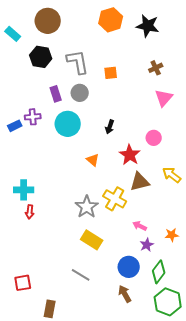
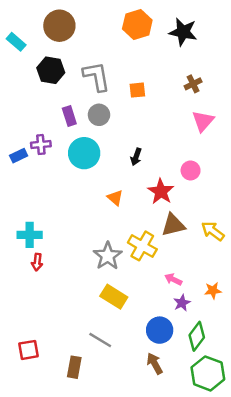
yellow arrow: (172, 175) -> (213, 231), moved
brown rectangle: (50, 309) -> (74, 367), moved

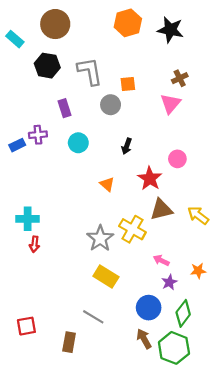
gray circle: (99, 115) -> (111, 105), moved
pink triangle: (203, 121) -> (170, 104), moved
cyan circle: (84, 153) -> (78, 143), size x0.7
green hexagon: (208, 373) -> (174, 348), moved

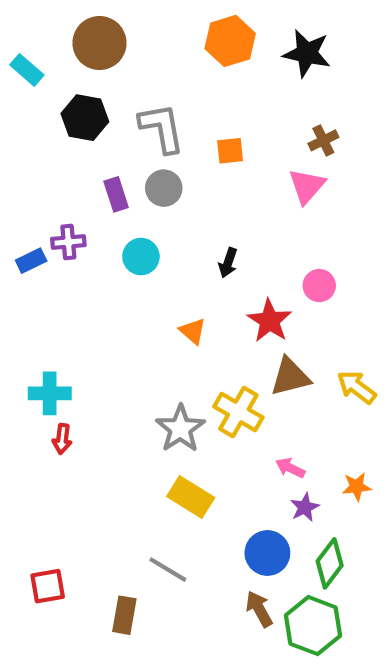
gray circle: (111, 105) -> (164, 188), moved

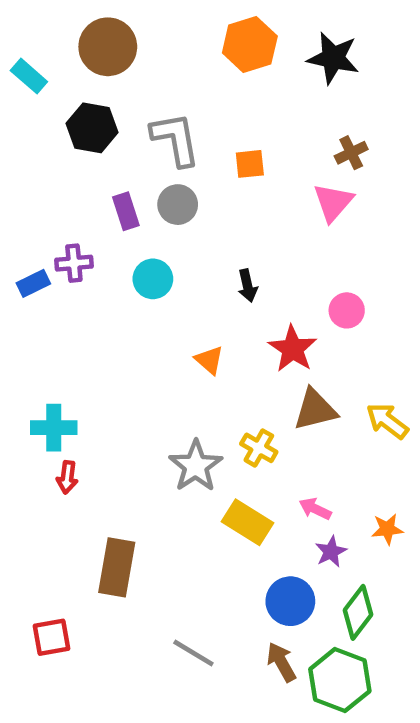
black arrow: (228, 263) -> (248, 286), turned -32
yellow cross: (238, 412) -> (259, 448), size x0.7
yellow rectangle: (191, 497) -> (248, 522), moved
gray line: (168, 570) -> (193, 653), moved
brown rectangle: (124, 615) -> (117, 567), moved, size x1.4

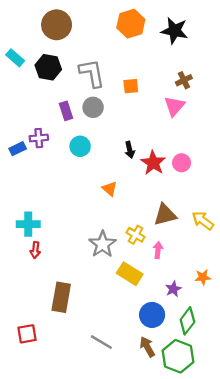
cyan rectangle: (29, 76) -> (15, 58), moved
red star: (293, 349) -> (153, 163), moved
pink arrow: (315, 509) -> (158, 250), moved, turned 70

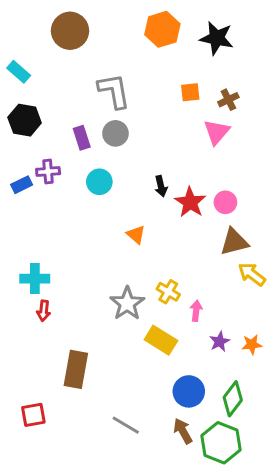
black hexagon: (48, 67) -> (25, 120), moved
orange square: (131, 86) -> (190, 92), moved
brown triangle: (165, 215) -> (234, 242), moved
purple star: (173, 289) -> (220, 342), moved

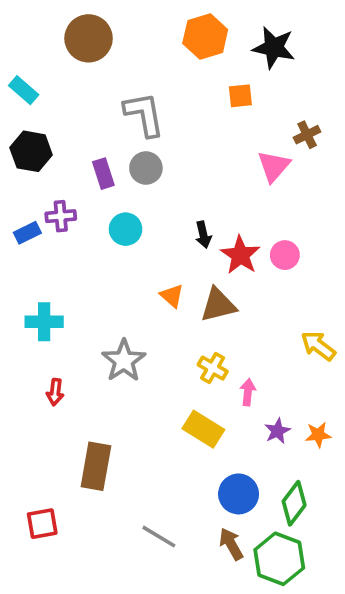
orange square: (190, 92) -> (240, 96), moved
brown cross: (228, 100) -> (307, 135), moved
brown triangle: (234, 242) -> (218, 305), moved
cyan cross: (35, 279) -> (44, 322), moved
gray star: (127, 303) -> (124, 361), moved

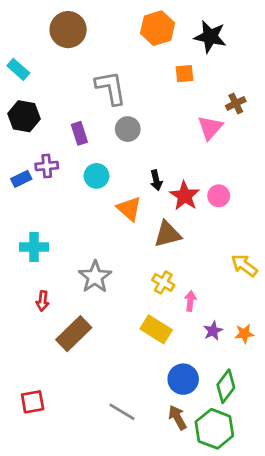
gray circle: (146, 168) -> (128, 129), moved
orange triangle: (172, 296) -> (129, 209), moved, size x1.4
brown rectangle: (96, 466) -> (74, 334), moved, turned 36

